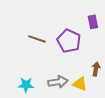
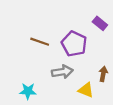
purple rectangle: (93, 22) -> (100, 23), turned -40
gray arrow: (58, 82) -> (62, 72), moved

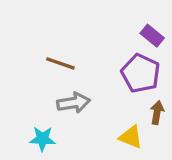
purple pentagon: (74, 44) -> (141, 73), moved
gray arrow: (62, 72) -> (74, 103), moved

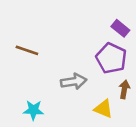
brown line: (60, 63) -> (27, 50), moved
gray arrow: (74, 103) -> (74, 82), moved

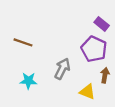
gray arrow: (74, 82) -> (62, 69), turned -55
cyan star: (33, 110) -> (28, 81), moved

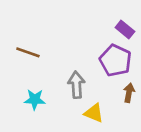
gray arrow: (62, 69) -> (76, 85), turned -30
yellow triangle: (87, 92) -> (94, 113), moved

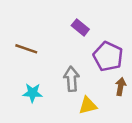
purple rectangle: (125, 30) -> (80, 27), moved
yellow triangle: (94, 113) -> (88, 105), turned -36

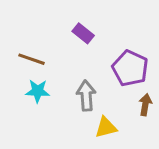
purple rectangle: (80, 27) -> (83, 33), moved
cyan star: (33, 93) -> (38, 91), moved

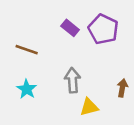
purple pentagon: (130, 68) -> (103, 29), moved
cyan star: (38, 91) -> (27, 89), moved, turned 30

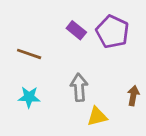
cyan star: (27, 89) -> (29, 97), turned -30

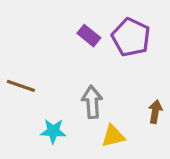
brown line: (29, 54) -> (21, 86), moved
cyan star: (29, 97) -> (53, 131), moved

